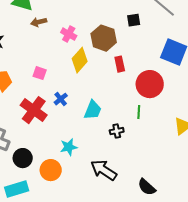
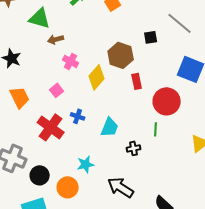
pink cross: (69, 34) -> (71, 61), moved
pink square: (40, 73) -> (57, 90), turned 32
blue cross: (61, 99) -> (78, 116), turned -32

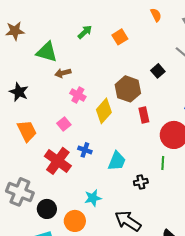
black square: (151, 37) -> (158, 71), turned -32

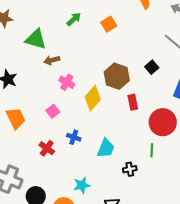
black square: (158, 71) -> (152, 67), moved
red cross: (58, 161) -> (47, 148), size x0.6

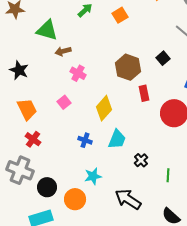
yellow diamond: (93, 98) -> (104, 108), moved
blue cross: (74, 137) -> (85, 140), moved
red cross: (47, 148) -> (33, 139), moved
green line: (152, 150) -> (168, 175), moved
black cross: (130, 169) -> (141, 160), turned -32

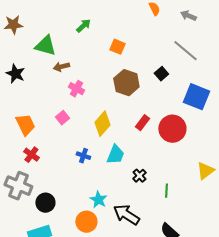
orange square: (120, 15) -> (117, 47), moved, turned -35
black star: (19, 70) -> (15, 74), moved
red rectangle: (144, 93) -> (142, 123), moved, turned 49
cyan star: (93, 176) -> (98, 200), moved, turned -30
orange circle: (75, 199) -> (86, 222), moved

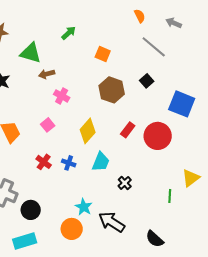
gray line: (185, 51) -> (154, 47), moved
red cross: (31, 155) -> (44, 162), moved
green line: (166, 191) -> (170, 196), moved

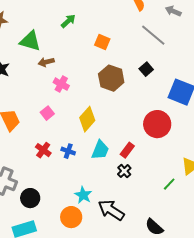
red rectangle: (128, 130) -> (127, 150), moved
green line: (170, 196) -> (169, 184), turned 40

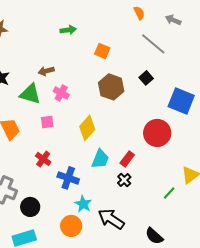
green arrow: (68, 21) -> (68, 30), turned 35
green triangle: (30, 41) -> (30, 94), moved
pink square: (47, 113) -> (47, 122), turned 32
blue cross: (68, 151) -> (68, 178), moved, size x1.5

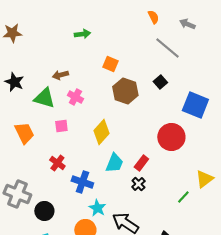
orange square: (102, 51) -> (110, 64), moved

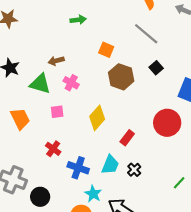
gray line: (167, 48) -> (146, 34), moved
cyan trapezoid: (114, 163) -> (110, 165), moved
red rectangle: (141, 163) -> (127, 138), moved

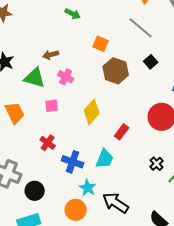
green arrow: (78, 20) -> (73, 14), turned 35
black cross: (134, 170) -> (157, 164), moved

